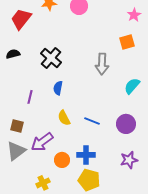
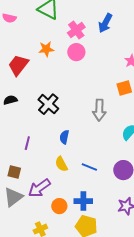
blue semicircle: (58, 88) -> (64, 137), moved

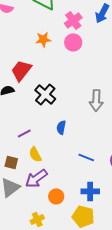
red trapezoid: (18, 65) -> (21, 70), moved
purple line: (27, 143) -> (24, 133), turned 48
yellow semicircle: (61, 164) -> (35, 154), moved
blue cross: (83, 201) -> (90, 191), moved

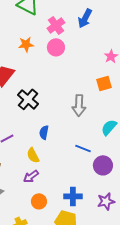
yellow semicircle: (35, 154) -> (33, 155), moved
blue line: (86, 157) -> (83, 148), moved
purple arrow: (36, 178) -> (31, 176), moved, size x0.7

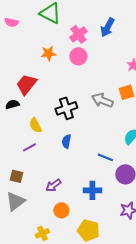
black cross: (28, 99) -> (66, 108), moved, turned 30
gray arrow: (79, 105) -> (102, 100), moved, turned 110
yellow semicircle: (33, 155) -> (35, 125), moved
blue cross: (73, 196) -> (92, 190), moved

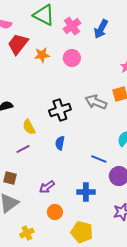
pink cross: (78, 34) -> (72, 26), moved
red trapezoid: (26, 84) -> (18, 44), moved
yellow cross: (42, 233) -> (27, 233), moved

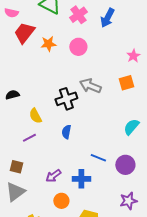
gray arrow: (96, 102) -> (90, 86), moved
blue line: (99, 159) -> (98, 158), moved
blue cross: (86, 192) -> (81, 179), moved

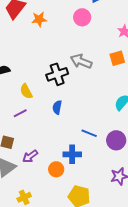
pink circle: (78, 47) -> (82, 17), moved
purple arrow: (53, 176) -> (30, 156), moved
orange circle: (61, 201) -> (56, 169), moved

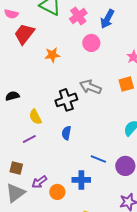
orange star: (39, 19) -> (52, 55), moved
orange circle: (56, 169) -> (57, 192), moved

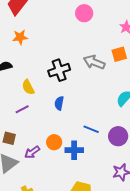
orange star: (52, 55) -> (20, 37), moved
gray arrow: (90, 87) -> (94, 62), moved
orange circle: (57, 192) -> (54, 142), moved

